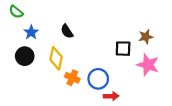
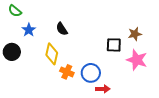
black circle: (25, 56) -> (12, 52), moved

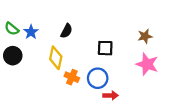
green semicircle: (15, 11) -> (12, 29), moved
black semicircle: (62, 29) -> (66, 31), turned -120
black square: (114, 45) -> (105, 48), moved

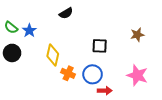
black semicircle: (66, 31) -> (66, 13), moved, turned 32
pink star: (147, 64) -> (137, 75), moved

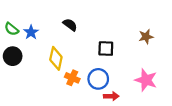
black semicircle: (66, 13) -> (70, 25), moved, turned -112

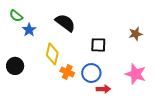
black semicircle: (70, 25) -> (65, 23), size x1.5
green semicircle: (12, 29) -> (16, 16), moved
black circle: (13, 56) -> (15, 66), moved

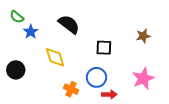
yellow diamond: (52, 54) -> (55, 57), turned -30
orange cross: (67, 72) -> (71, 89), moved
pink star: (136, 74) -> (143, 78), turned 30

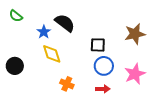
blue star: (31, 32) -> (44, 32), moved
brown star: (143, 36) -> (135, 34), size x1.5
blue circle: (97, 77) -> (104, 66), moved

